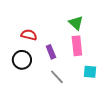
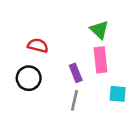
purple rectangle: (51, 52) -> (76, 73), moved
gray line: (57, 77) -> (74, 100), turned 56

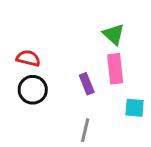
red semicircle: (38, 45) -> (28, 58), moved
gray line: (74, 100) -> (85, 130), moved

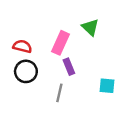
pink rectangle: (115, 69) -> (61, 43), moved, turned 30
gray line: (85, 130) -> (59, 93), moved

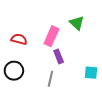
black circle: (26, 71) -> (14, 71), moved

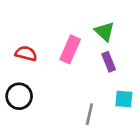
purple rectangle: (59, 56) -> (109, 62), moved
gray line: (50, 79) -> (89, 114), moved

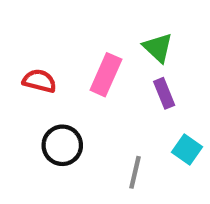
black circle: (19, 96) -> (62, 145), moved
cyan square: (124, 99) -> (187, 149), turned 30

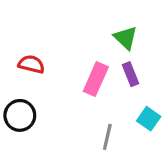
pink rectangle: (106, 75) -> (96, 79), moved
black circle: (62, 145) -> (20, 115), moved

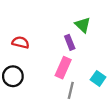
purple rectangle: (130, 74) -> (70, 42), moved
pink rectangle: (96, 79) -> (63, 68), moved

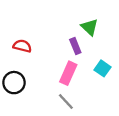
cyan square: (98, 78) -> (102, 68), moved
gray line: (71, 90) -> (66, 101), moved, turned -56

